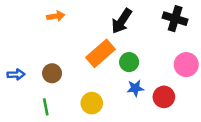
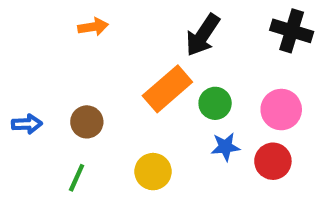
pink circle: (186, 65) -> (281, 110), moved
green line: (46, 107) -> (77, 178), turned 35

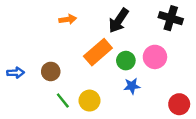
orange arrow: (93, 27) -> (68, 19), moved
pink circle: (281, 110) -> (155, 57), moved
red circle: (273, 161) -> (179, 104), moved
green line: (77, 178) -> (63, 101), moved, turned -63

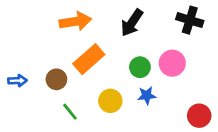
orange arrow: (68, 19) -> (75, 21), size x1.6
orange rectangle: (98, 52) -> (89, 59), moved
yellow circle: (90, 101) -> (110, 101), moved

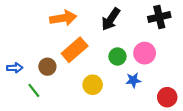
black cross: (190, 20) -> (159, 17), turned -30
blue star: (147, 95) -> (133, 80), moved
green line: (70, 112) -> (34, 90), moved

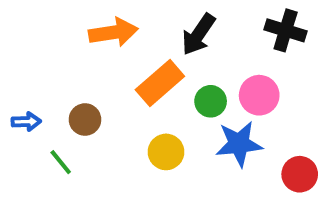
black cross: (159, 17) -> (286, 30), turned 30
orange rectangle: (75, 50) -> (160, 83), moved
blue star: (133, 80) -> (239, 144), size x1.6

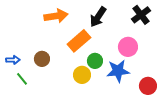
black cross: (286, 30) -> (141, 15), turned 36
green circle: (211, 101) -> (95, 61), moved
green line: (61, 162) -> (22, 79), moved

